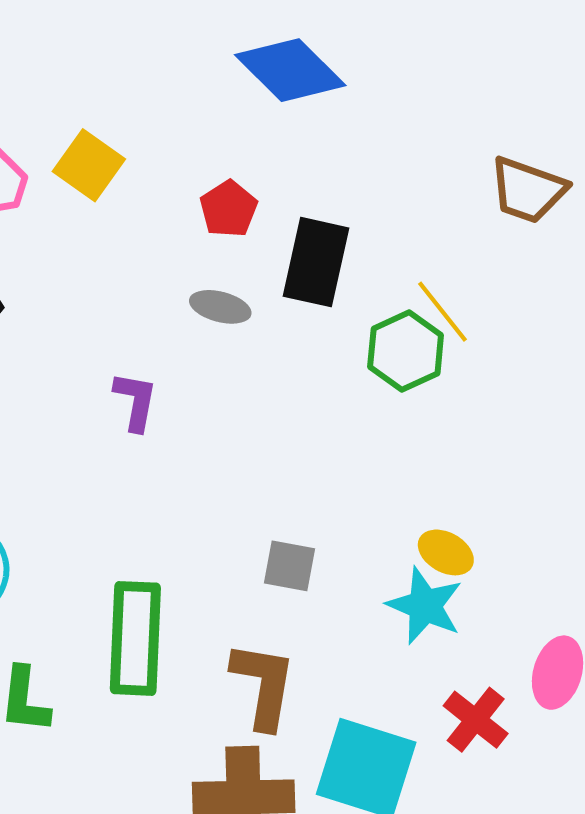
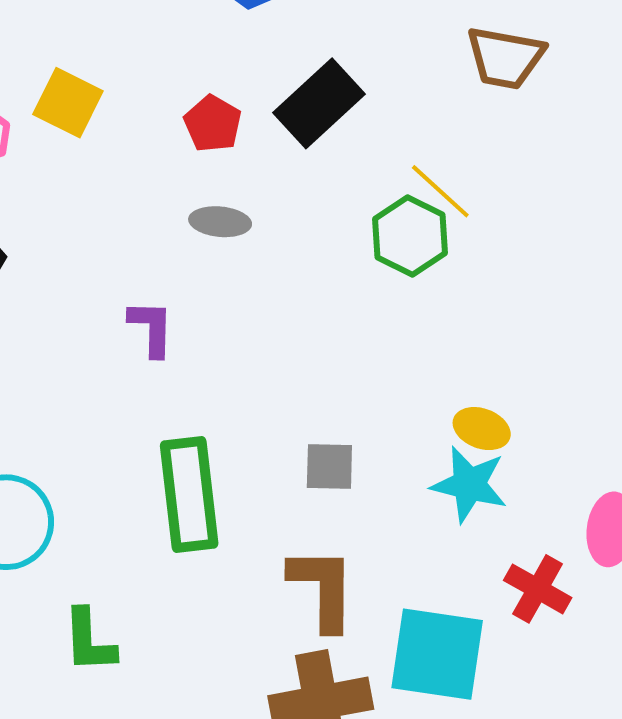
black rectangle: (316, 262) -> (319, 103), moved, turned 44
green rectangle: (135, 638) -> (189, 494), moved

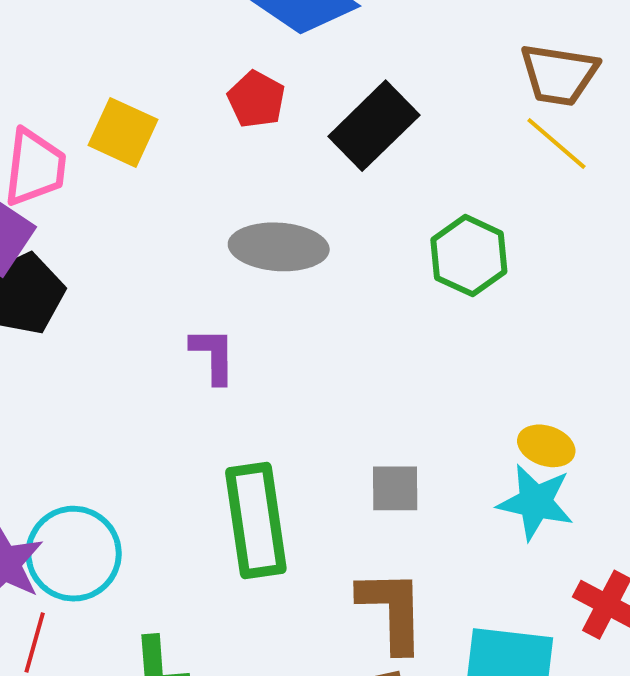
red pentagon: (213, 124) -> (256, 99), moved
yellow line: (440, 191) -> (556, 144), moved
gray ellipse: (220, 222) -> (279, 247), size x1.6

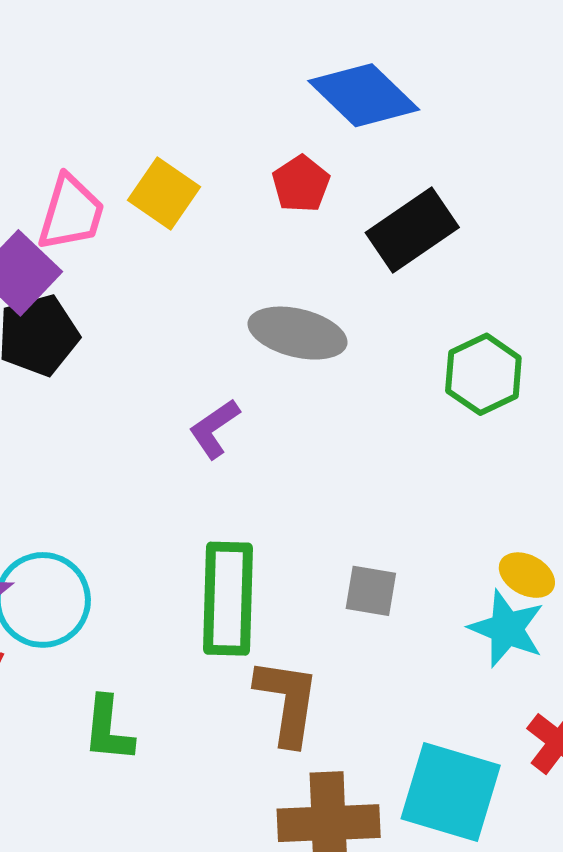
purple L-shape: (213, 355) -> (214, 429), turned -134
brown L-shape: (392, 610) -> (287, 702), moved

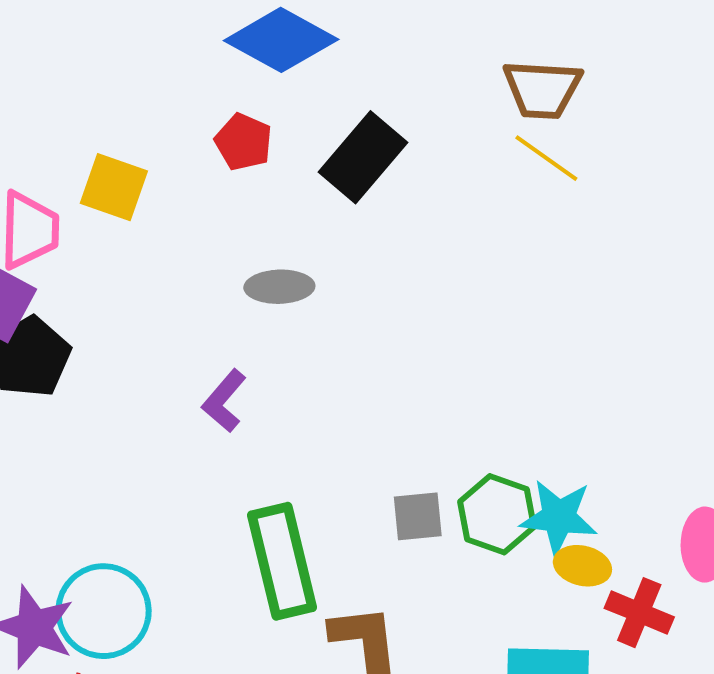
gray ellipse: (298, 333) -> (279, 287), size x0.7
green hexagon: (483, 374) -> (497, 514), moved
yellow ellipse: (527, 575) -> (582, 566), moved

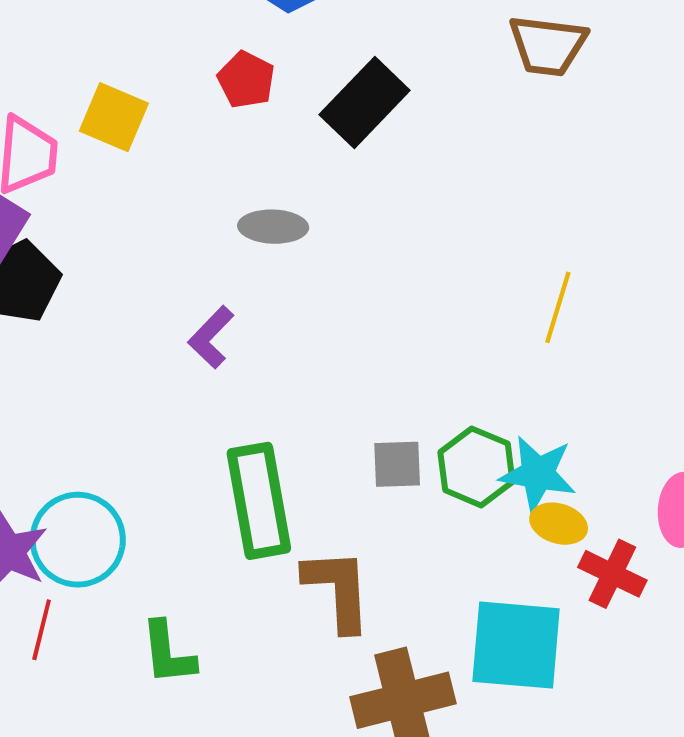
yellow line: (546, 158) -> (558, 307), moved, turned 68

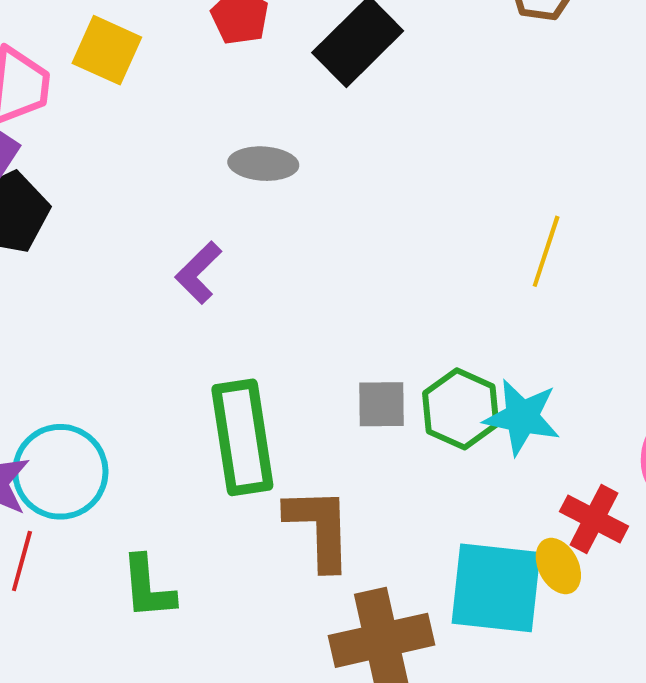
yellow ellipse: (559, 524) -> (558, 566), moved, turned 44

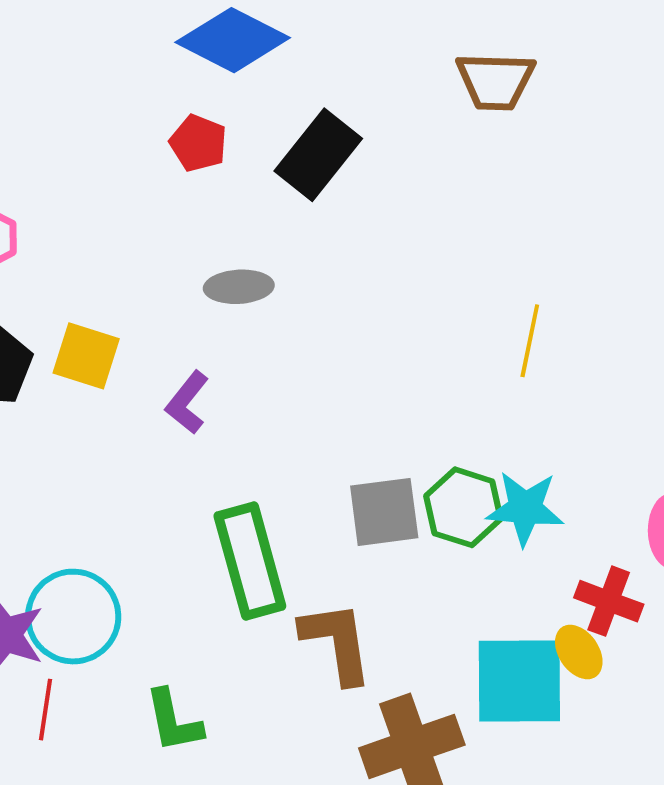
yellow square: (107, 50) -> (86, 356), moved
gray square: (381, 404) -> (384, 512), size x1.4

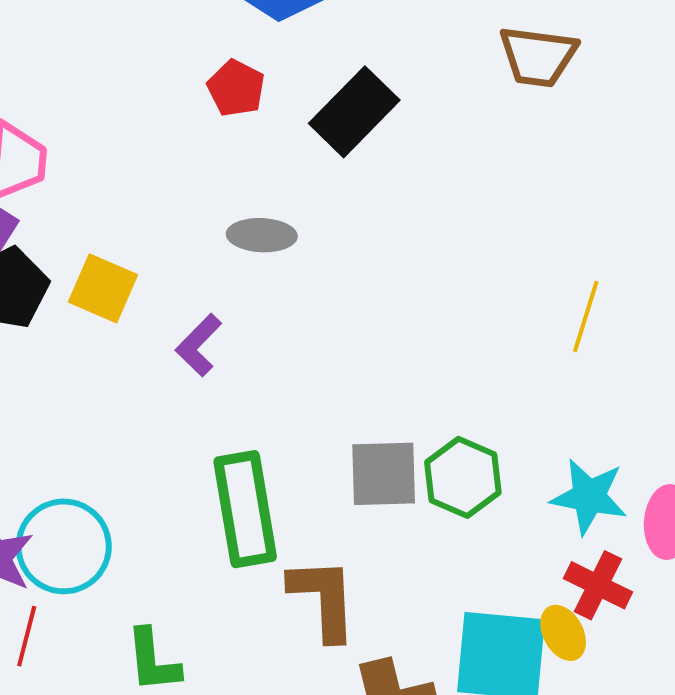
yellow line: (530, 341) -> (586, 317), moved
cyan star: (525, 508) -> (589, 497), moved

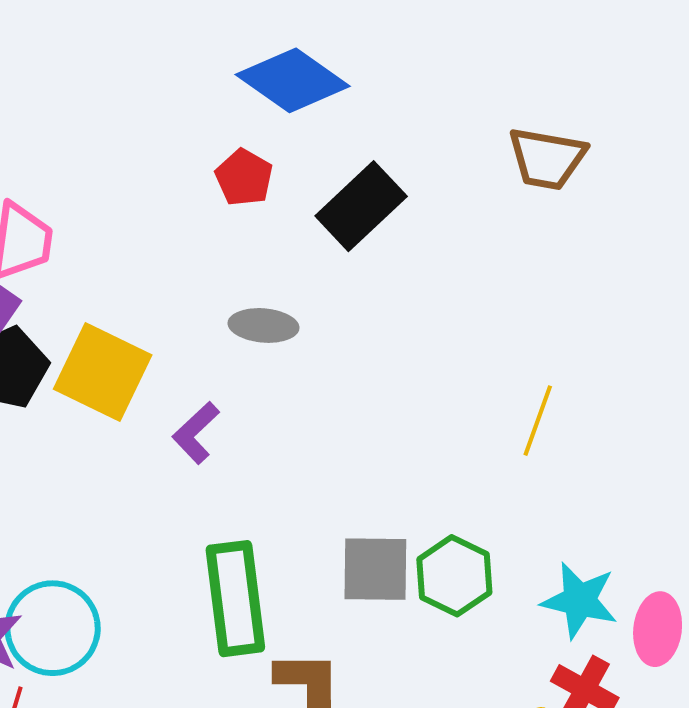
yellow square: (103, 288) -> (103, 372), size x1.4
yellow line: (586, 317) -> (538, 421), moved

